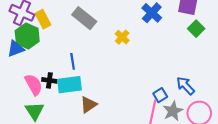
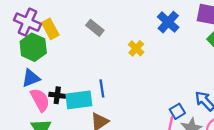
gray rectangle: (84, 18) -> (95, 28), size x0.7
blue triangle: (16, 49) -> (31, 78), moved
blue line: (73, 61) -> (102, 88), moved

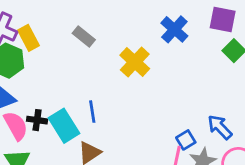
yellow cross: (136, 48) -> (135, 62), size x1.5
cyan rectangle: (79, 100) -> (64, 126), turned 65

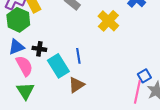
black cross: (37, 120) -> (39, 49), moved

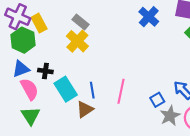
yellow cross: (108, 21) -> (77, 41), moved
blue line: (78, 56) -> (92, 90), moved
pink line: (137, 92) -> (121, 91), moved

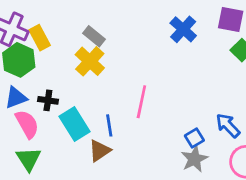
pink line: (121, 91) -> (141, 102), moved
gray star: (170, 116) -> (194, 159), moved

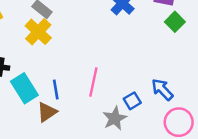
pink line: (141, 102) -> (93, 82), moved
gray star: (194, 159) -> (115, 118), moved

